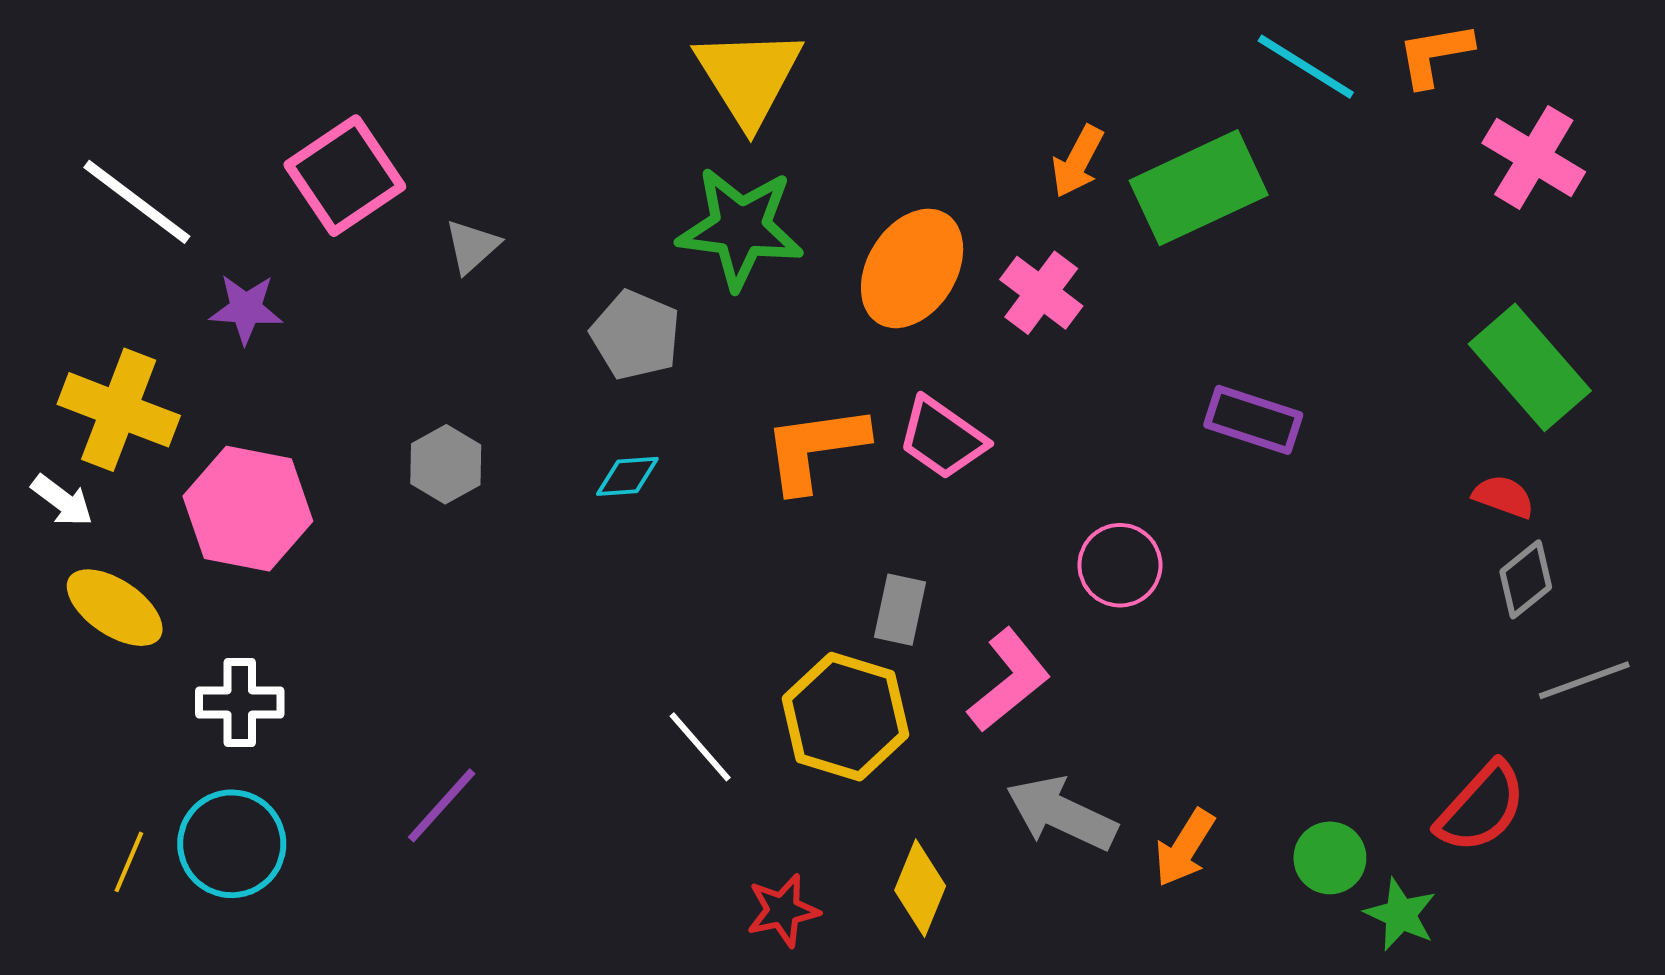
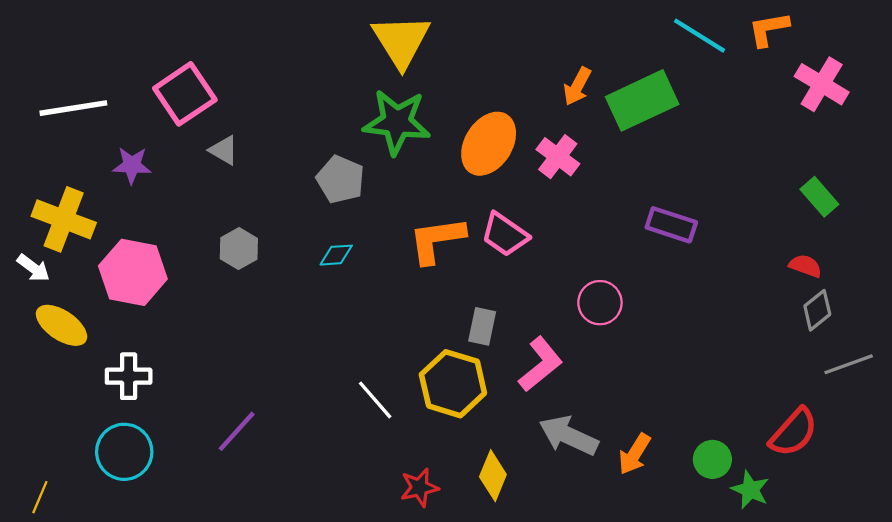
white line: (137, 202) -> (73, 108), turned -46
gray triangle: (472, 246) -> (224, 150), moved, turned -48
green rectangle: (1530, 367) -> (819, 197), size x0.6
yellow line: (129, 862) -> (40, 497), moved

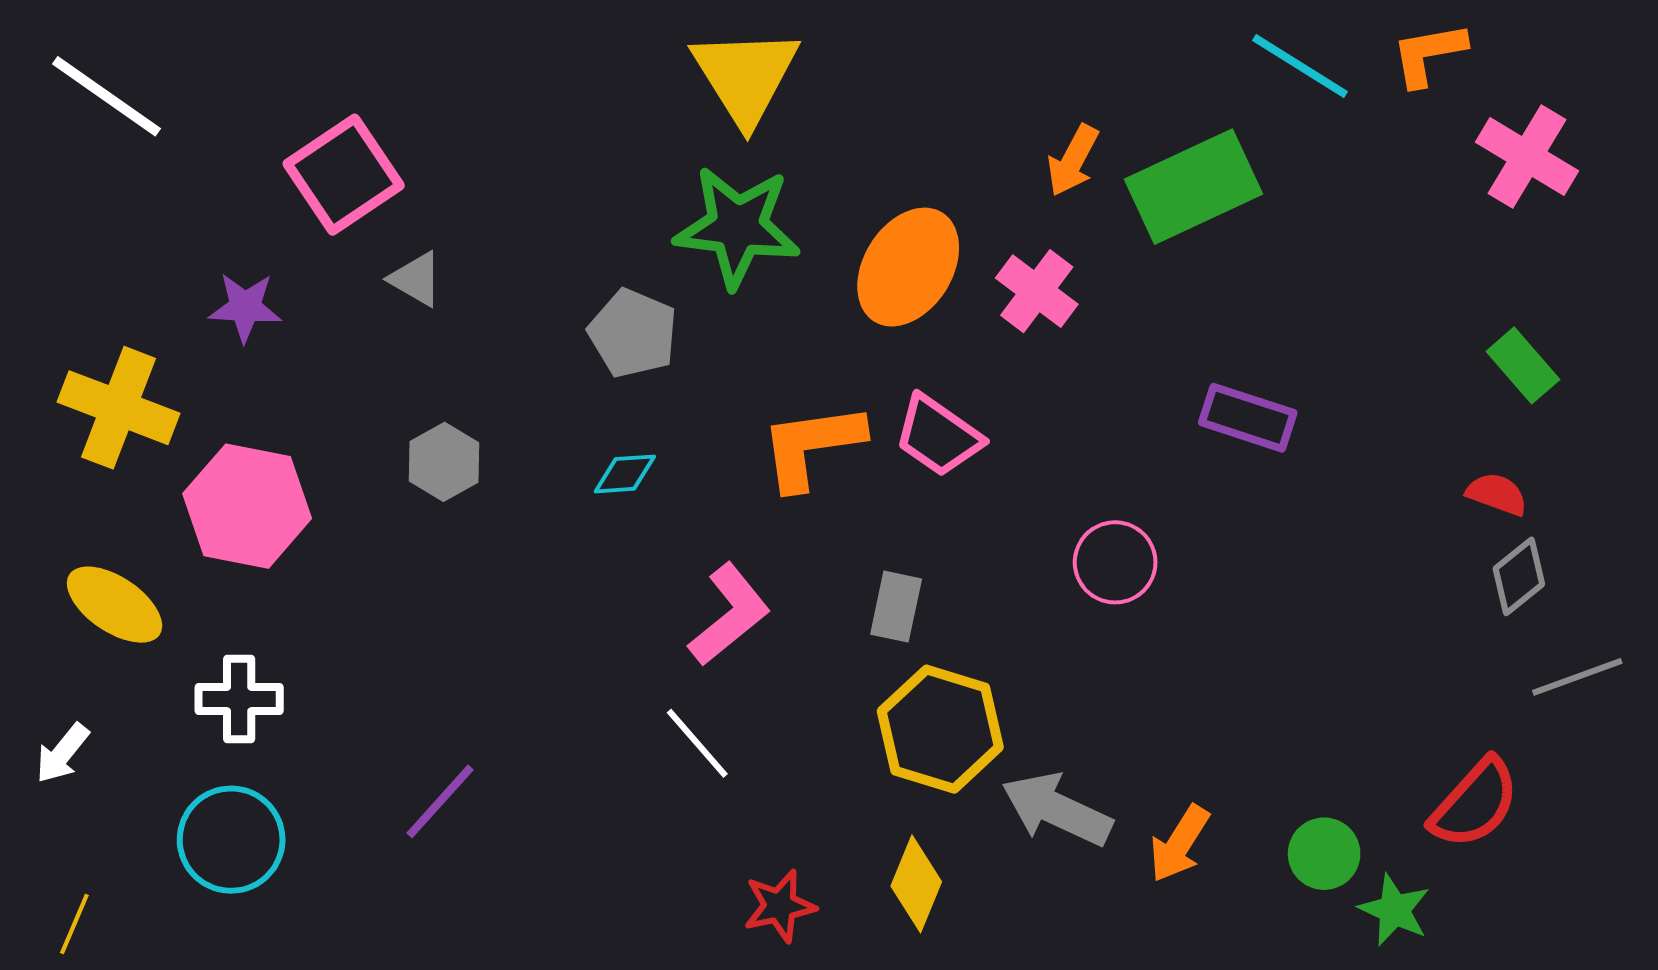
white line: (73, 108) -> (106, 96), moved, turned 44
white arrow: (33, 268) -> (62, 753), moved, turned 92
pink L-shape: (540, 364) -> (729, 615), moved
yellow hexagon: (453, 384) -> (940, 729), moved

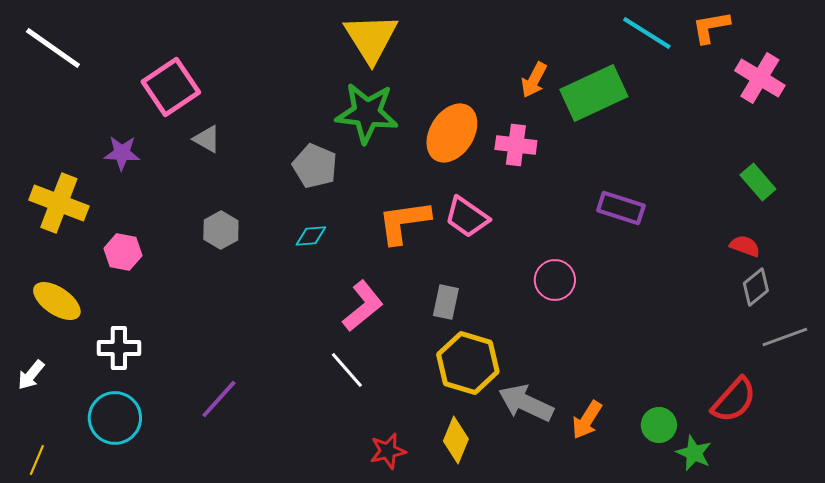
pink cross: (1037, 291) -> (516, 145), turned -30
pink hexagon: (247, 506) -> (123, 252), size x0.6

